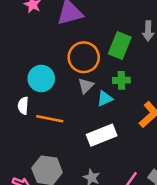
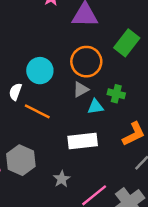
green rectangle: (120, 46) -> (127, 43), moved

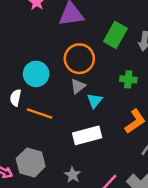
green cross: (116, 94) -> (128, 79), moved
cyan triangle: (95, 107) -> (95, 101), turned -35

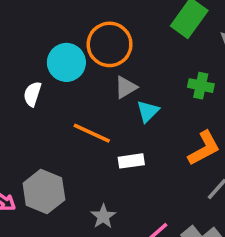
orange circle: (79, 59) -> (110, 44), moved
orange line: (39, 113) -> (92, 133), moved
white rectangle: (87, 135) -> (131, 161), size x0.6

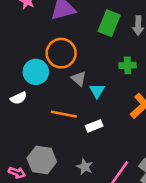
gray triangle: (126, 87) -> (79, 79), turned -35
white semicircle: (32, 94) -> (19, 98), turned -119

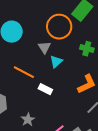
orange circle: (61, 53) -> (59, 27), moved
white rectangle: (94, 126) -> (45, 89), turned 32

